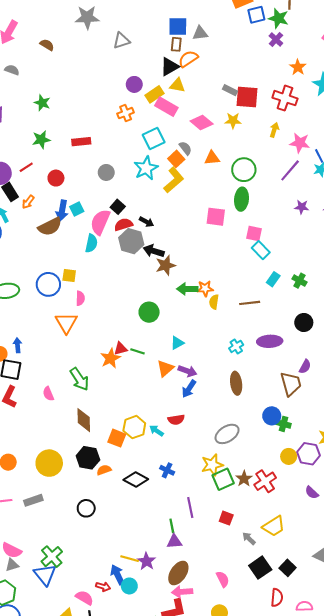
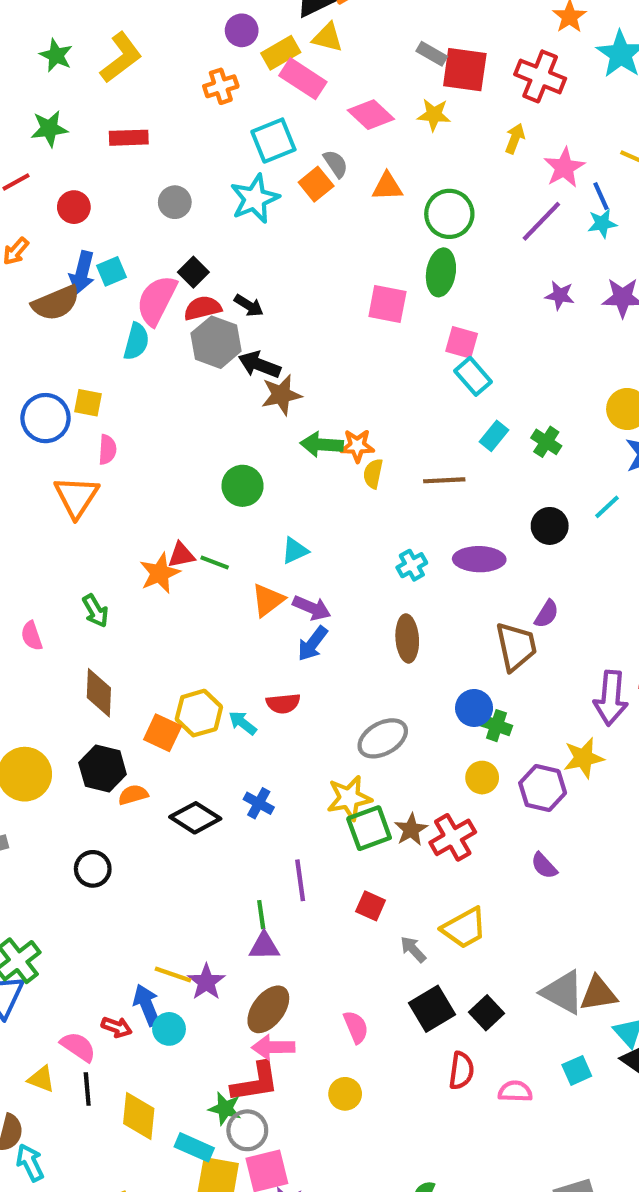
pink star: (300, 143) -> (564, 168), turned 30
yellow L-shape: (174, 180) -> (121, 58), moved
green arrow: (79, 379) -> (95, 611), size x0.7
yellow circle: (289, 456) -> (482, 778), moved

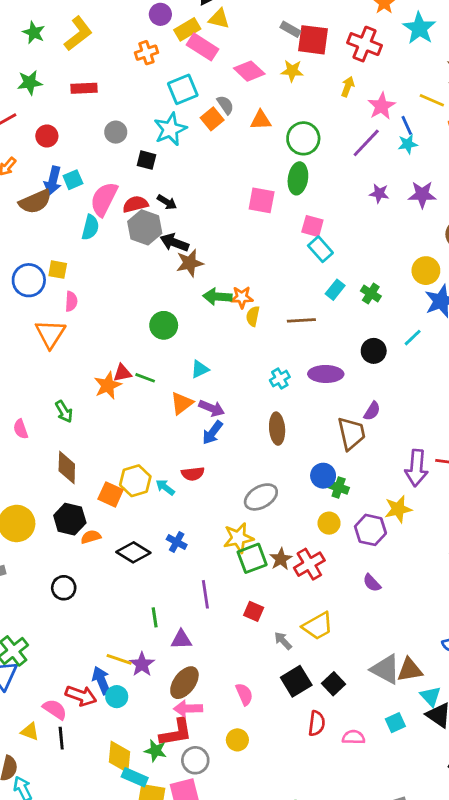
black square: (193, 272) -> (147, 160), moved, turned -30
green line: (261, 915) -> (155, 617), moved
red arrow: (117, 1027) -> (81, 696), size x1.5
yellow diamond: (139, 1116) -> (119, 757), moved
gray circle: (247, 1130) -> (195, 760), moved

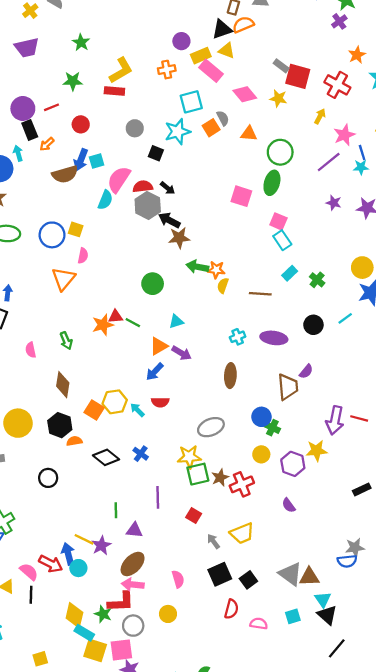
yellow L-shape: (78, 34) -> (121, 70), moved
blue arrow: (212, 433) -> (155, 372), moved

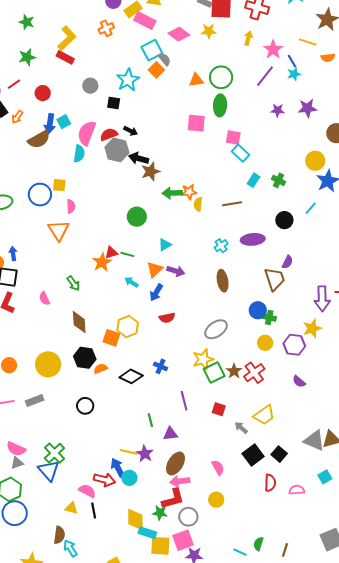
red rectangle: (114, 91) -> (65, 57), turned 36
cyan square: (191, 102) -> (152, 50), moved
orange triangle: (249, 134) -> (196, 80), moved
cyan arrow: (137, 410) -> (131, 282), moved

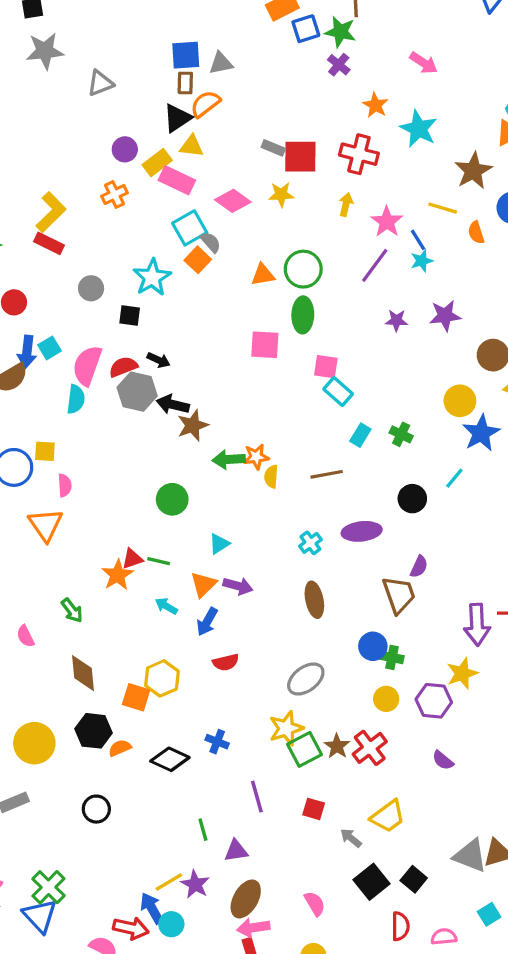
orange semicircle: (328, 58) -> (476, 233), turned 80
yellow line: (129, 452) -> (169, 882), turned -42

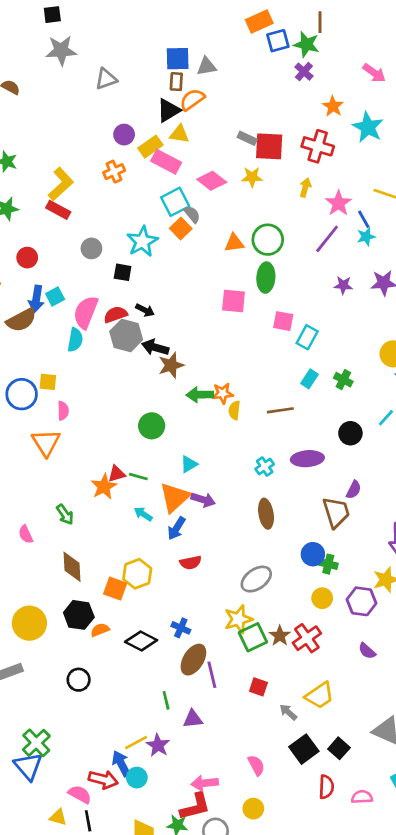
cyan rectangle: (338, 392) -> (307, 337), moved, turned 75
orange triangle: (203, 584) -> (175, 497), size x1.4
brown ellipse: (246, 899) -> (193, 660), moved

